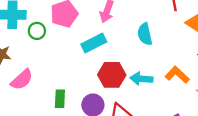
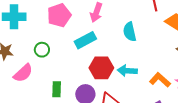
green circle: (37, 31) -> (42, 50), moved
orange L-shape: (177, 75) -> (160, 80), moved

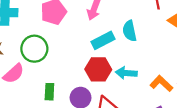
cyan rectangle: (85, 40) -> (103, 40), moved
green circle: (42, 50) -> (34, 49), size x1.6

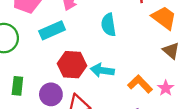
cyan rectangle: (103, 40) -> (52, 30), moved

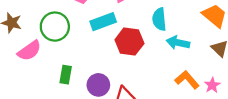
red hexagon: (72, 65) -> (129, 42), moved
cyan arrow: (102, 70) -> (178, 43), moved

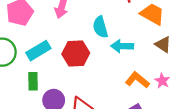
cyan rectangle: (103, 22) -> (38, 51), moved
green rectangle: (66, 75) -> (33, 81), moved

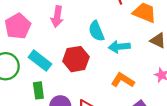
cyan rectangle: (38, 51) -> (40, 61), turned 75
orange L-shape: (137, 80) -> (123, 80), moved

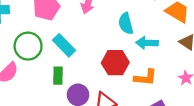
red hexagon: (76, 59) -> (115, 63), moved
orange L-shape: (123, 80) -> (145, 78), turned 145

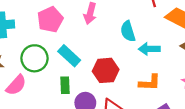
red hexagon: (115, 63) -> (106, 70), moved

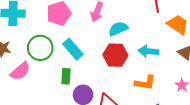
cyan semicircle: (128, 31) -> (118, 29), moved, turned 78
red hexagon: (106, 70) -> (115, 55), moved

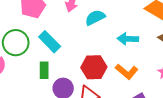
red hexagon: (115, 55) -> (94, 67), moved
orange L-shape: (145, 83) -> (127, 72), turned 35

